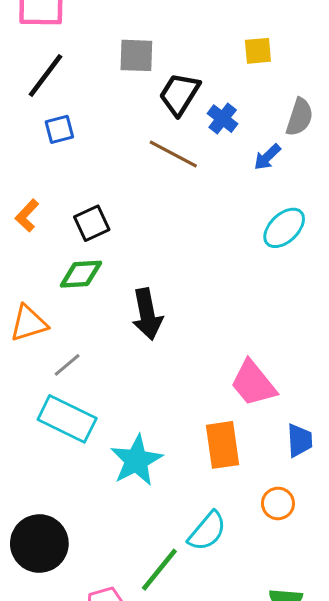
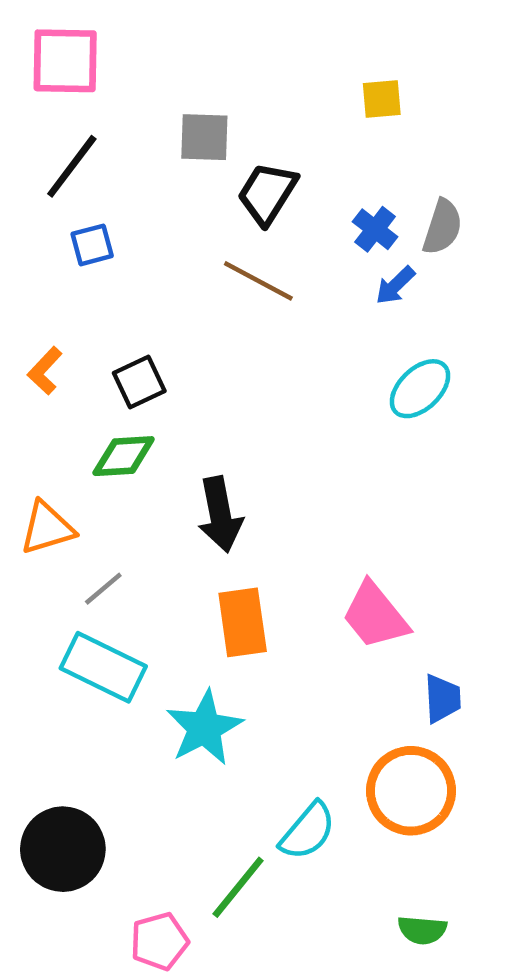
yellow square: (258, 51) -> (382, 99), moved
blue cross: (223, 119) -> (375, 229), moved
orange rectangle: (223, 445) -> (243, 622), moved
orange circle: (278, 503) -> (411, 791), size x1.8

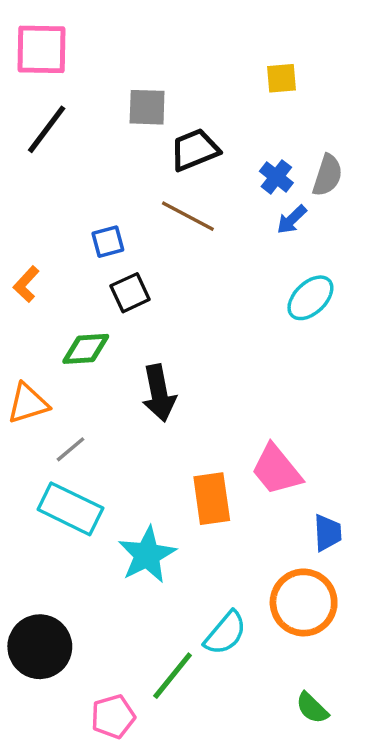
black trapezoid: (267, 193) -> (195, 150), turned 36
blue square: (92, 245) -> (108, 242), moved
black square: (139, 382) -> (130, 293), moved
orange rectangle: (243, 622) -> (212, 499), moved
green semicircle: (422, 930) -> (312, 708), turned 39

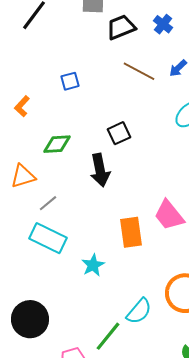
blue cross: (276, 177) -> (163, 24), moved
brown line: (188, 216) -> (139, 71), moved
black square: (130, 293) -> (119, 133), moved
cyan star: (147, 555) -> (93, 265), size x0.7

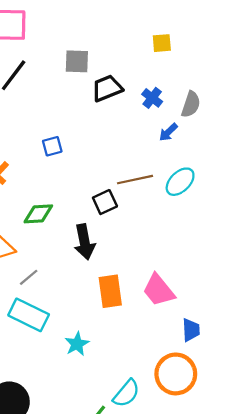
blue cross: (163, 24) -> (152, 98), moved
brown line: (139, 71) -> (135, 180), moved, turned -40
orange rectangle: (131, 232) -> (110, 291), moved

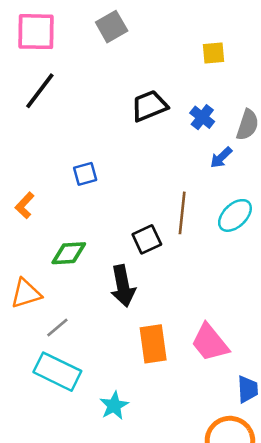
gray square: (77, 61) -> (112, 27), moved, turned -32
brown line: (135, 180) -> (182, 213), turned -72

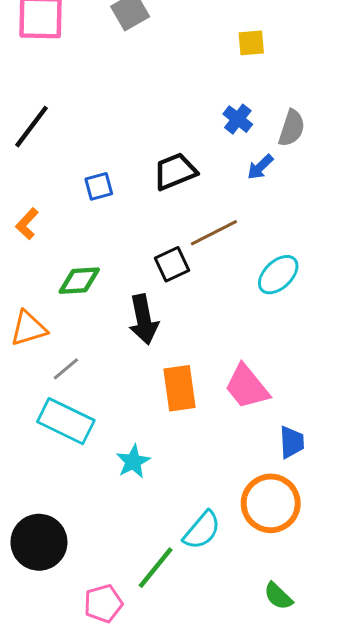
black line: (40, 91) -> (31, 127), moved
black trapezoid: (149, 106) -> (175, 171), moved
brown line: (182, 213) -> (214, 233), turned 57
cyan ellipse: (235, 215) -> (278, 275), moved

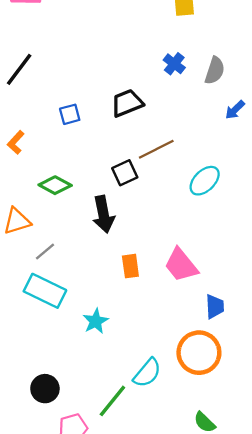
blue arrow: (260, 167) -> (235, 110), moved
green diamond: (79, 281) -> (55, 185), turned 32
orange rectangle: (179, 388) -> (130, 266), size x0.7
black circle: (39, 542) -> (45, 389), moved, size x0.7

